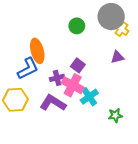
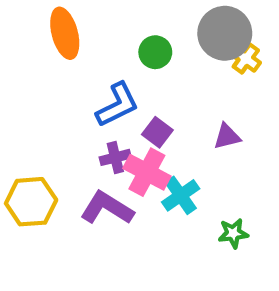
orange ellipse: (37, 51) -> (65, 33), moved
purple triangle: (117, 57) -> (227, 136), moved
blue L-shape: (28, 69) -> (117, 105), moved

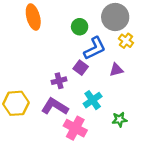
yellow cross: (246, 59) -> (126, 41), moved
blue L-shape: (117, 105) -> (95, 48), moved
pink cross: (147, 172) -> (75, 128), moved

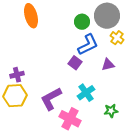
green circle: (80, 27) -> (82, 22), moved
purple cross: (59, 81) -> (17, 75), moved
purple L-shape: (55, 107) -> (51, 99), turned -60

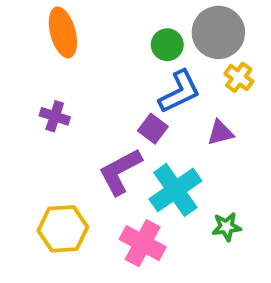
purple cross: (17, 75) -> (55, 116), moved, turned 32
cyan cross: (86, 93) -> (175, 190), size x1.4
yellow hexagon: (15, 96) -> (63, 229), moved
purple L-shape: (51, 99) -> (120, 172), moved

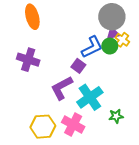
green circle: (167, 45) -> (110, 46), moved
purple cross: (55, 116) -> (28, 60), size x1.5
purple triangle: (220, 133) -> (113, 33), moved
yellow hexagon: (63, 229) -> (43, 127), moved

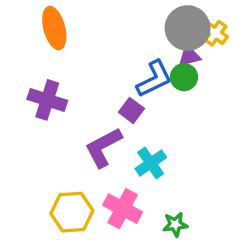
yellow cross: (122, 40) -> (216, 33), moved
cyan cross: (90, 97) -> (151, 163), size x0.7
green star: (116, 116) -> (175, 224), moved

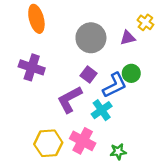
gray circle: (188, 28) -> (91, 38), moved
green circle: (184, 77) -> (131, 73), moved
blue L-shape: (154, 79) -> (115, 85), moved

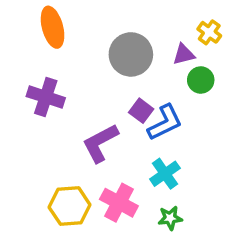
green circle: (131, 73) -> (201, 80), moved
purple square: (89, 75) -> (141, 111), moved
cyan cross: (102, 110) -> (165, 174), moved

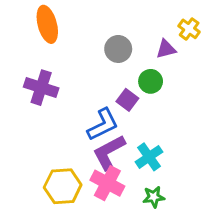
gray circle: (131, 54) -> (118, 49), size x0.7
green circle: (201, 80) -> (151, 81), moved
blue L-shape: (165, 123) -> (103, 125), moved
purple L-shape: (100, 143) -> (109, 152), moved

